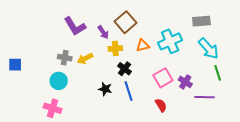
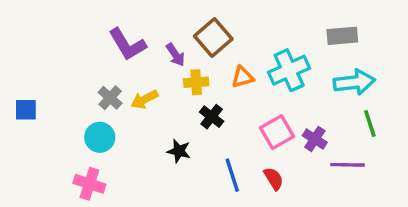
cyan arrow: (209, 48) -> (354, 82), turned -55
gray cross: (65, 58) -> (110, 98), turned 32
blue line: (129, 91) -> (232, 175), moved

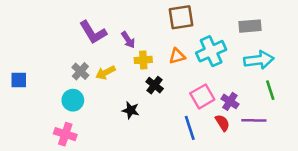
brown square: (213, 38) -> (181, 17), moved, turned 32
blue line: (232, 175) -> (190, 128), moved
red semicircle: (274, 179) -> (222, 123), moved

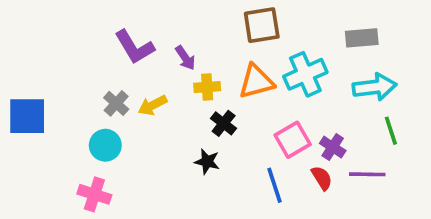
orange triangle: (177, 56) -> (256, 82), size x1.5
blue square: (19, 80) -> (27, 116), size x1.6
black star: (131, 110) -> (207, 162), moved

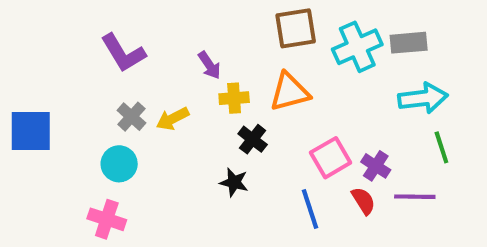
purple L-shape: (134, 47) -> (123, 53), moved
cyan cross: (305, 74) -> (357, 47), moved

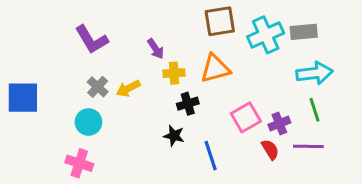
black cross: (253, 139) -> (188, 104), turned 35
green line: (441, 147) -> (314, 110), moved
purple cross: (376, 166) -> (279, 124), turned 35
blue line: (310, 209) -> (211, 156), moved

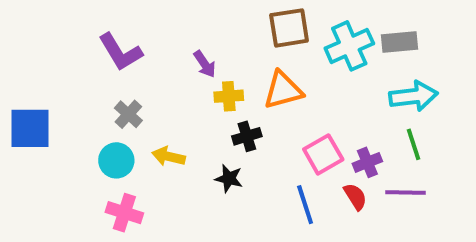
yellow arrow: (128, 88) -> (169, 156), moved, turned 40
blue line: (211, 156) -> (305, 205), moved
pink cross: (79, 163) -> (124, 213), moved

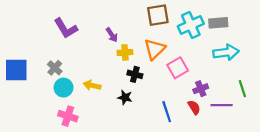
orange triangle: (283, 90) -> (155, 49), turned -30
gray cross: (128, 114) -> (55, 68), moved
black cross: (247, 136) -> (135, 74), turned 32
green line: (414, 144) -> (242, 89), moved
pink square: (323, 154) -> (178, 68), moved

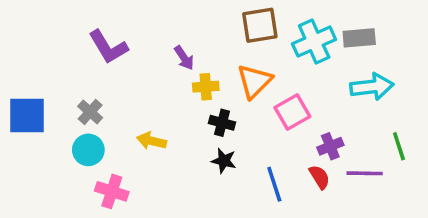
cyan circle: (64, 88) -> (88, 150), moved
black star: (125, 97) -> (224, 161), moved

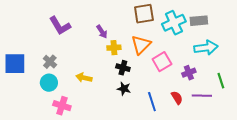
purple cross: (330, 146) -> (189, 73), moved

